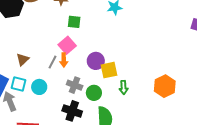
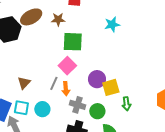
green square: (74, 22) -> (73, 42), size x1.5
orange arrow: (64, 60) -> (66, 89), moved

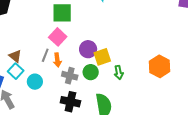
brown triangle: (24, 83) -> (15, 56), turned -32
cyan square: (21, 108) -> (16, 71), moved, turned 35
green circle: (97, 111) -> (91, 72), moved

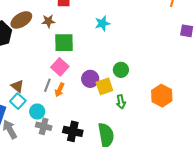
orange arrow: (57, 60) -> (60, 90), turned 32
green circle: (91, 72) -> (121, 70), moved
gray cross: (70, 76) -> (44, 126), moved

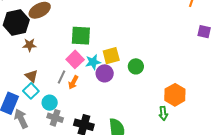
brown star: (48, 21) -> (30, 45), moved
cyan star: (102, 23) -> (93, 62), moved
yellow square: (104, 86) -> (111, 56), moved
green arrow: (121, 102) -> (163, 113), moved

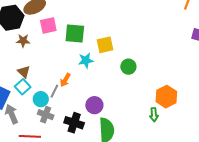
yellow square: (111, 56) -> (105, 45), moved
pink square: (75, 59) -> (48, 26), moved, turned 30
purple circle: (105, 73) -> (94, 105), moved
gray line: (61, 77) -> (54, 91), moved

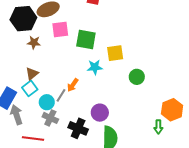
brown triangle: (24, 72) -> (32, 74), turned 32

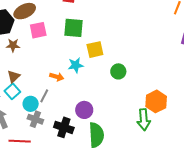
green square: (86, 40) -> (74, 28), moved
orange arrow: (73, 85) -> (57, 77), moved, turned -104
green arrow: (158, 127) -> (144, 120), size x1.5

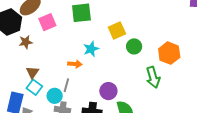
yellow square: (95, 50) -> (117, 30), moved
orange hexagon: (156, 101) -> (169, 53), moved
green arrow: (144, 120) -> (153, 77), moved

